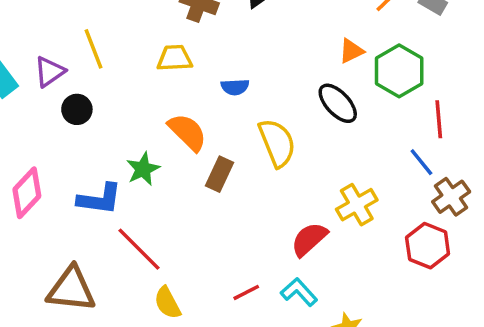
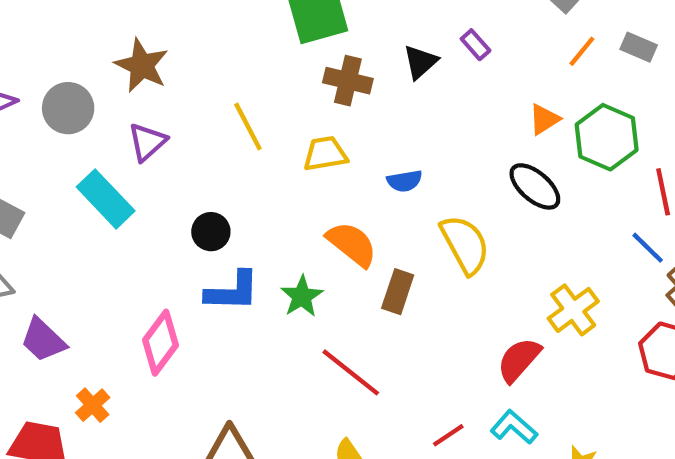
yellow line: (94, 49) -> (248, 127), moved
purple triangle: (50, 72) -> (147, 142), moved
blue L-shape: (100, 199) -> (232, 291), moved
red line: (139, 249) -> (351, 372), moved

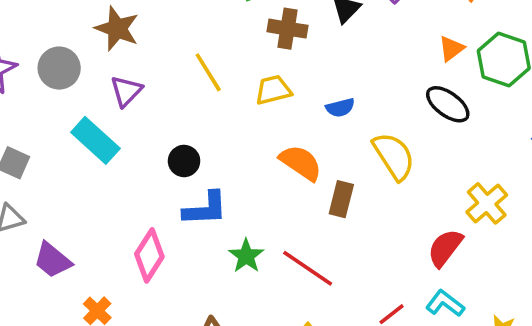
green star: (302, 296) -> (246, 256), moved

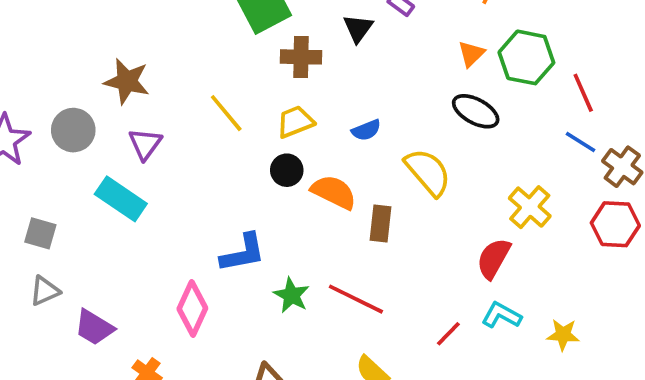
black circle: (184, 161) -> (287, 170), moved

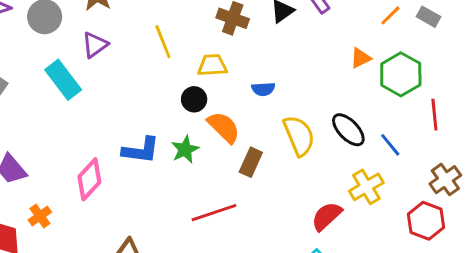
black ellipse: (476, 111) -> (348, 130), moved
blue line: (580, 142) -> (390, 145), moved
green star: (291, 295) -> (185, 149), moved
red line: (356, 299) -> (214, 213), turned -63

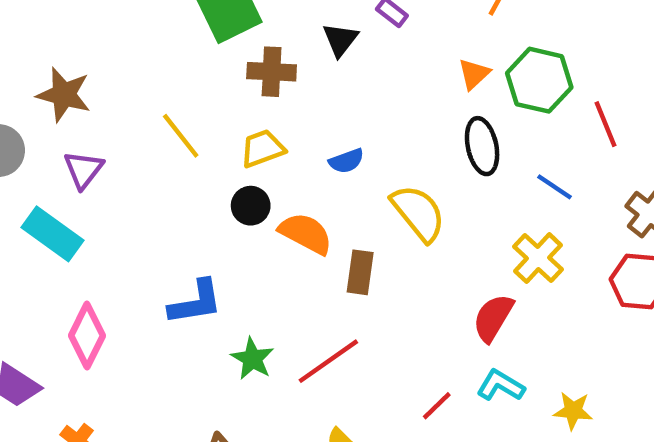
black ellipse: (348, 130) -> (482, 146), moved, turned 48
green star: (185, 149) -> (252, 359), moved
pink diamond: (89, 179) -> (87, 336), moved

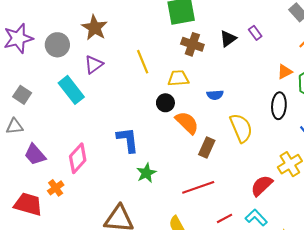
blue L-shape: (196, 302) -> (128, 140), turned -104
pink diamond: (87, 336) -> (78, 158), moved
red line: (328, 361) -> (198, 187), moved

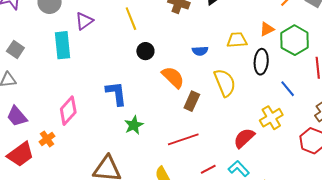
yellow trapezoid: (178, 78) -> (237, 40), moved
cyan rectangle: (71, 90) -> (62, 45), turned 32
black circle: (165, 103) -> (145, 51), moved
purple trapezoid: (35, 155) -> (17, 116), moved
red trapezoid: (28, 204) -> (20, 154), turned 128

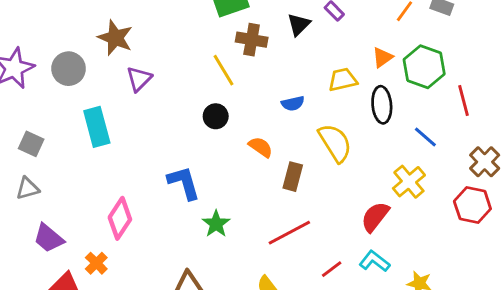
yellow line: (131, 19) -> (223, 70), moved
purple triangle: (84, 21) -> (139, 79), moved
orange semicircle: (173, 77) -> (261, 147), size x0.7

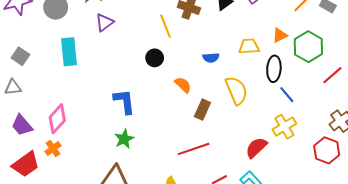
red line: (463, 100) -> (332, 75), turned 55
blue line: (425, 137) -> (287, 95), moved
pink diamond: (120, 218) -> (57, 119), moved
green star: (216, 224) -> (124, 139), moved

